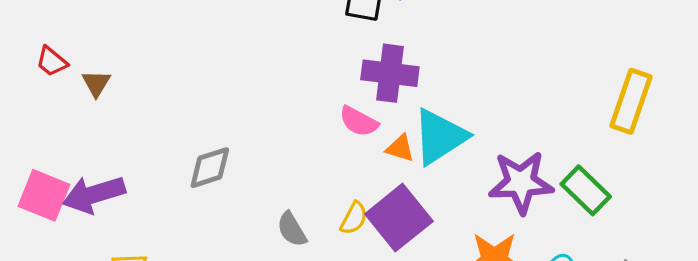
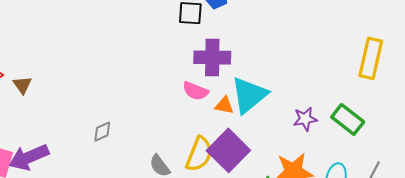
gray diamond: (210, 168) -> (102, 132), size x0.7
purple star: (521, 182) -> (305, 119), size x0.6
yellow semicircle: (354, 218) -> (199, 154), size x1.6

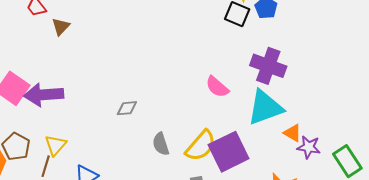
purple cross: (212, 57) -> (268, 66), moved
orange triangle: (224, 105) -> (293, 133), moved
gray diamond: (102, 132) -> (127, 108), moved

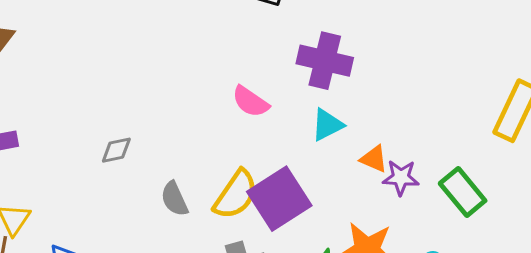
cyan triangle: (265, 108) -> (327, 125), size x0.6

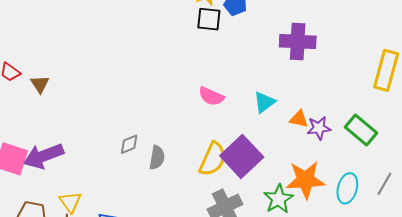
purple cross: (325, 61) -> (298, 42), moved
gray semicircle: (174, 199) -> (157, 158), moved, turned -135

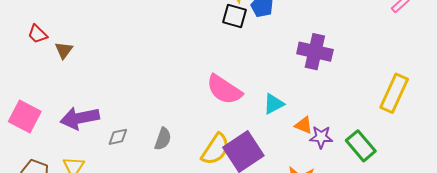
pink semicircle: (211, 96) -> (224, 90), size x1.5
gray diamond: (129, 144) -> (118, 137), moved
purple arrow: (44, 156) -> (80, 118), moved

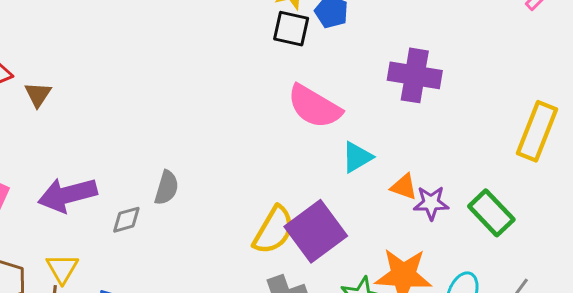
pink semicircle: (224, 90) -> (314, 107), moved
gray semicircle: (163, 139) -> (167, 188), moved

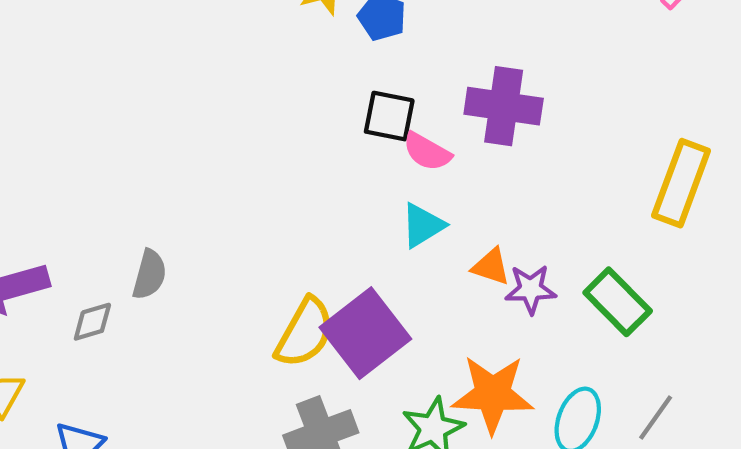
black square: (291, 29) -> (389, 116), moved
pink semicircle: (314, 107) -> (427, 152), moved, size x0.6

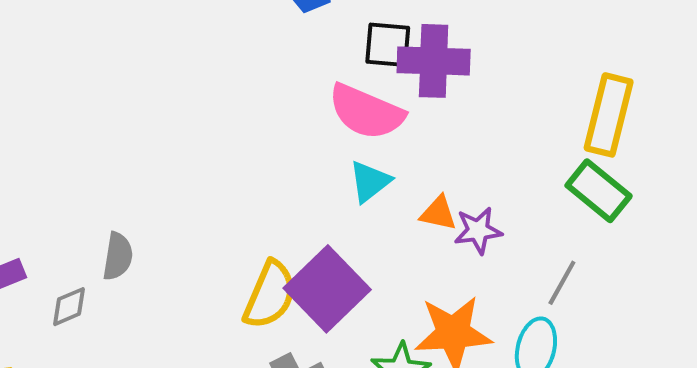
black square: (389, 116) -> (388, 45), moved
pink semicircle: (427, 152) -> (366, 112), size x1.6
green rectangle: (618, 302) -> (599, 191), moved
gray line: (656, 417) -> (562, 283), moved

